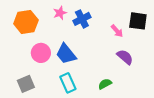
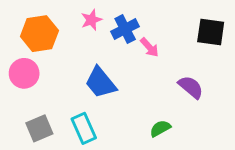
pink arrow: (117, 31) -> (149, 47), moved
pink circle: (41, 53) -> (24, 73), moved
cyan rectangle: (68, 83) -> (84, 128), moved

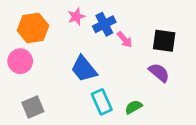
black square: (211, 32) -> (164, 41), moved
cyan rectangle: (84, 128) -> (102, 102), moved

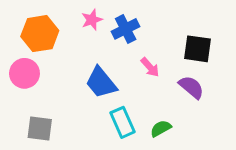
pink arrow: (125, 39) -> (150, 67), moved
gray square: (33, 107) -> (40, 128), turned 30

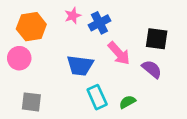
pink arrow: (150, 67) -> (119, 53), size x1.5
blue trapezoid: (101, 83) -> (80, 65), turned -44

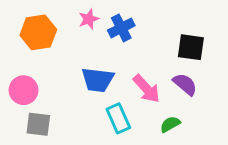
pink arrow: (119, 53) -> (146, 89), moved
pink circle: (19, 58) -> (24, 90), moved
green semicircle: (127, 102) -> (170, 124), moved

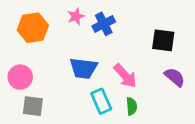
purple semicircle: (185, 84) -> (175, 77), moved
green semicircle: (170, 124) -> (132, 106), moved, turned 114

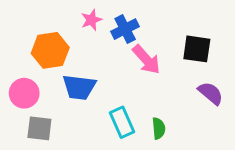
orange hexagon: (33, 28) -> (50, 50), moved
blue trapezoid: (83, 68) -> (79, 87), moved
pink arrow: (125, 76) -> (146, 60), moved

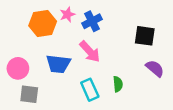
orange hexagon: (50, 50) -> (43, 23), moved
pink arrow: (146, 60) -> (90, 52), moved
green semicircle: (159, 128) -> (118, 84), moved

